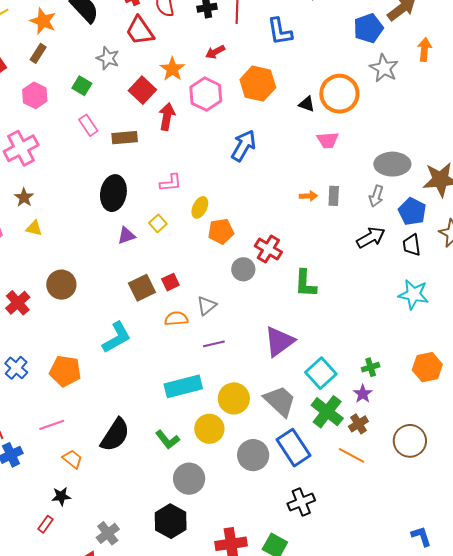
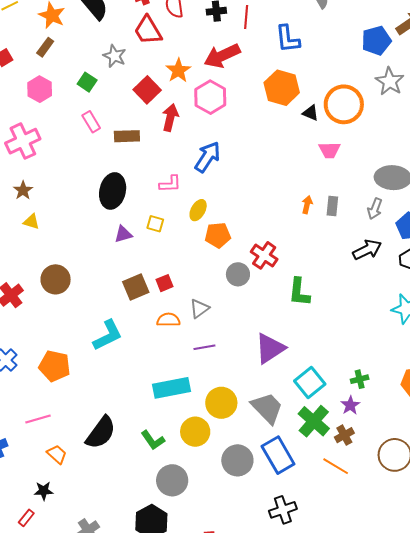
red arrow: (215, 52) -> (222, 56), size x1.8
orange hexagon: (258, 84) -> (282, 88), moved
blue arrow: (244, 146) -> (208, 157), moved
orange arrow: (308, 196) -> (307, 205), turned -78
yellow square: (158, 223) -> (155, 224), turned -36

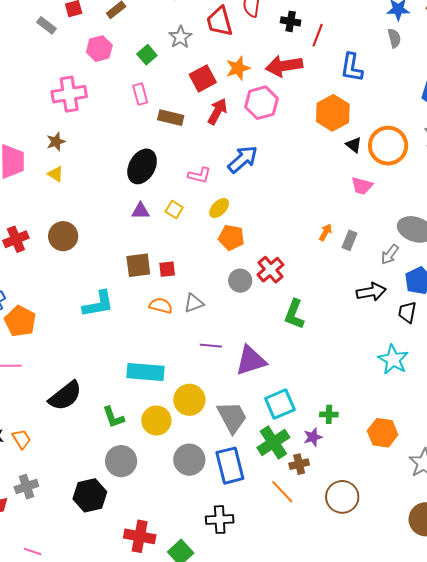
purple line: (204, 347) -> (211, 346), moved
orange pentagon: (55, 366) -> (20, 321), moved
orange trapezoid: (57, 454) -> (21, 439), moved

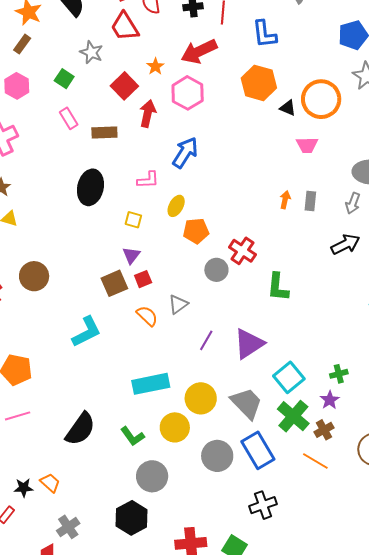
orange star: (238, 68) -> (155, 66), size x0.7
purple triangle: (141, 211) -> (131, 255), moved, turned -36
orange semicircle: (161, 306) -> (147, 316), turned 45
purple line: (211, 346) -> (206, 340), turned -50

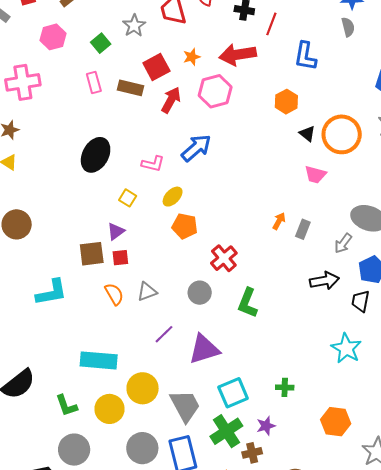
orange hexagon: (259, 83) -> (286, 102), size x0.7
brown rectangle: (104, 132) -> (130, 88), moved
gray circle: (216, 270) -> (200, 293), moved
green cross: (339, 374) -> (285, 387), moved

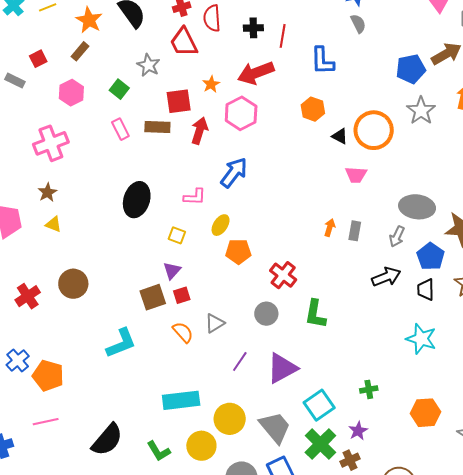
red square: (156, 67) -> (179, 101), turned 32

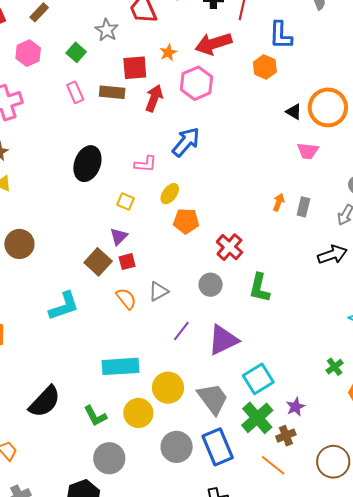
orange hexagon: (313, 109) -> (265, 67), moved
brown square: (153, 297) -> (98, 262), turned -32
green cross: (369, 389) -> (335, 367), moved, turned -30

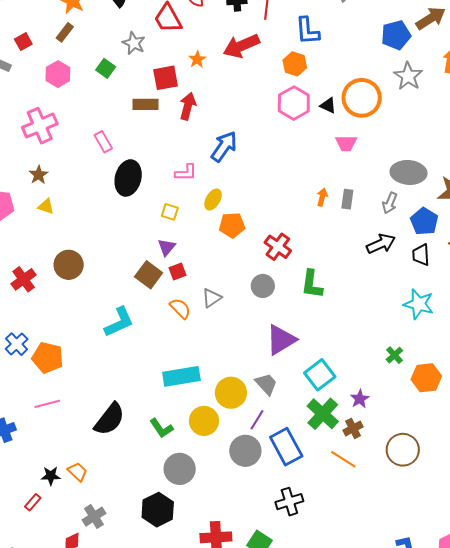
pink hexagon: (196, 83) -> (294, 103), moved
pink rectangle: (75, 92) -> (103, 142), moved
purple line: (181, 331) -> (257, 420), moved
gray trapezoid: (213, 399) -> (266, 384), moved, size x0.7

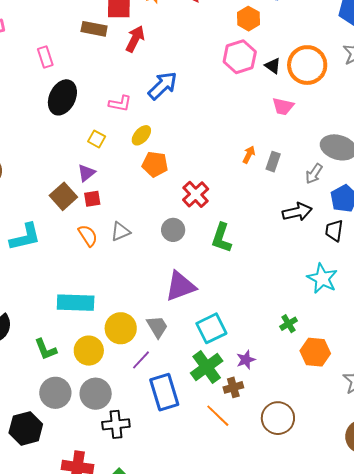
gray circle: (245, 451) -> (96, 394), moved
black cross: (289, 502) -> (116, 424), moved

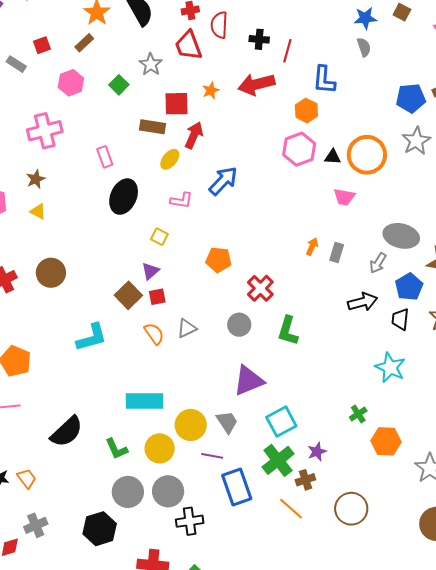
black triangle: (273, 66) -> (333, 157), turned -30
yellow ellipse: (141, 135) -> (170, 159), moved
purple line: (141, 360) -> (212, 456), turned 60

